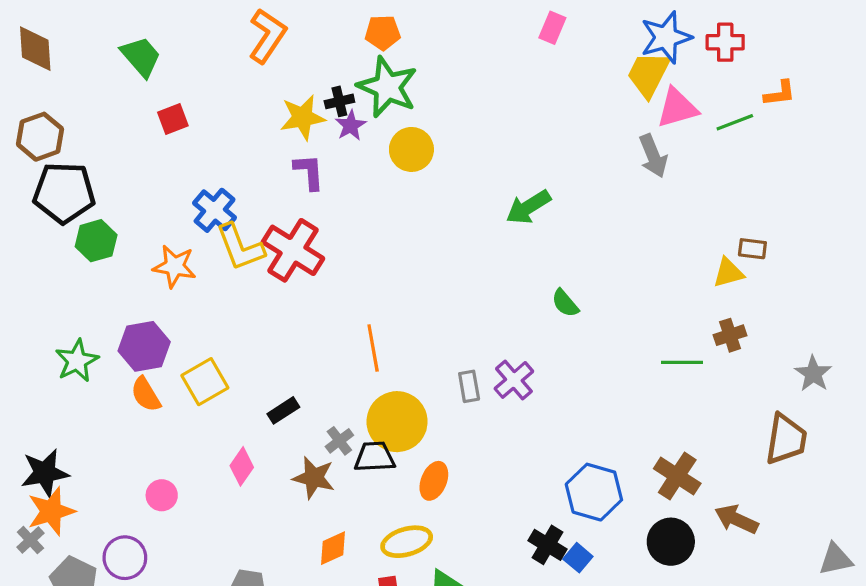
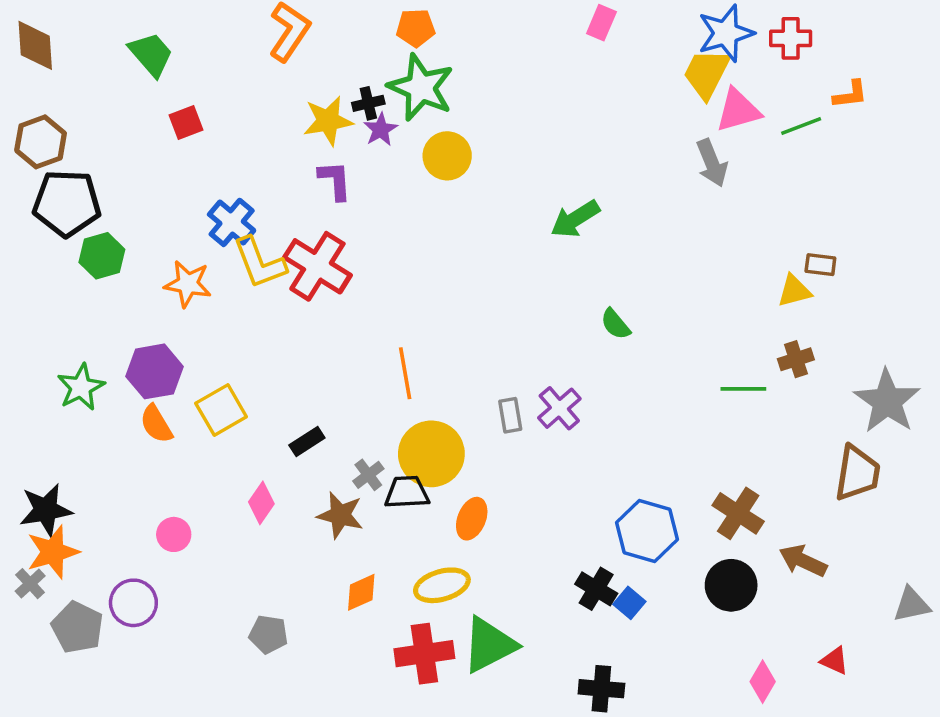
gray star: (813, 374) -> (887, 401), size x1.6

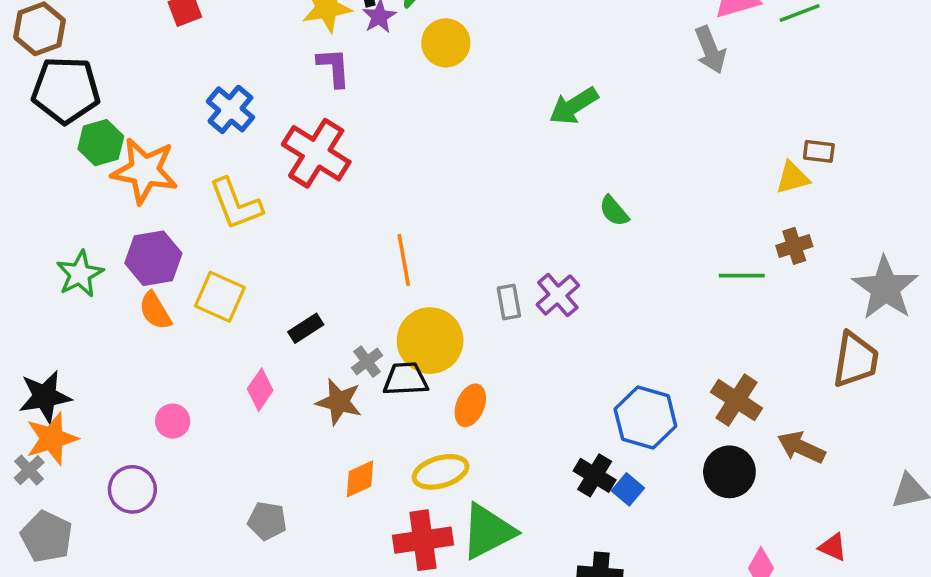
yellow L-shape: (260, 263) -> (236, 204), moved
orange star: (188, 284) -> (145, 171), moved, size x1.4
yellow square: (221, 410) -> (220, 297), turned -36
gray pentagon: (77, 627) -> (47, 537), moved

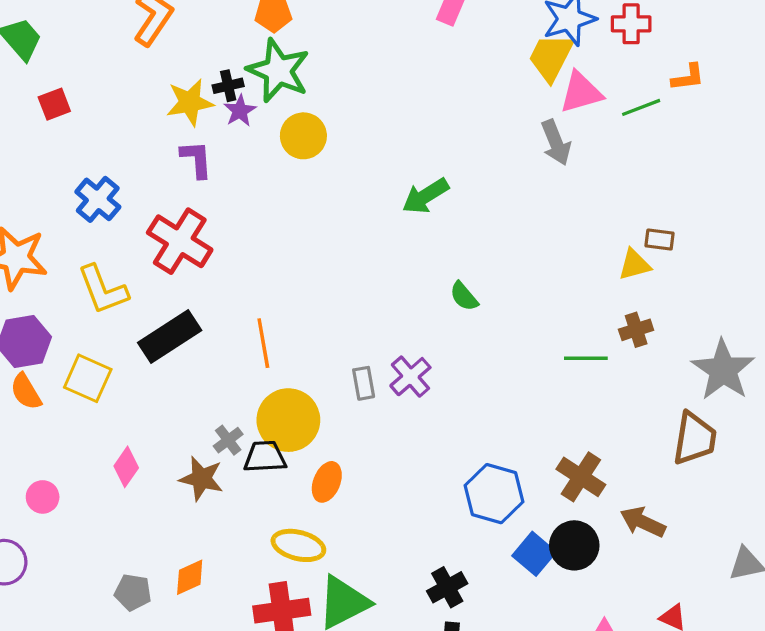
black rectangle: (306, 328) -> (170, 336), moved, size x1.8
yellow ellipse: (441, 472) -> (298, 545), turned 30
black cross: (595, 475) -> (447, 587), moved, turned 30
orange diamond: (360, 479) -> (190, 577), moved
blue square: (628, 489) -> (534, 554), moved, size x1.4

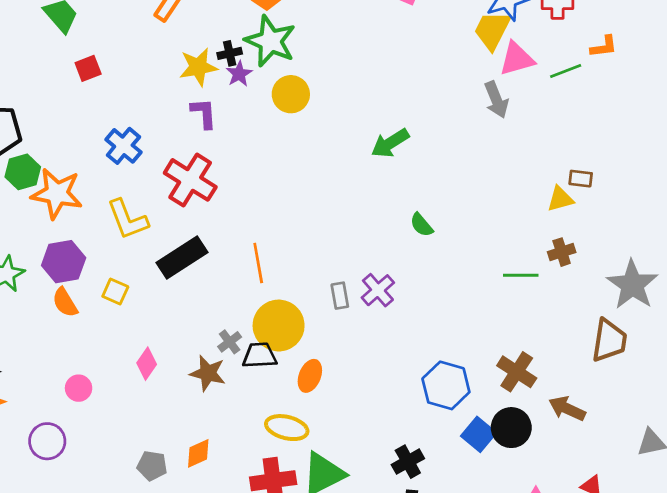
yellow square: (88, 378) -> (115, 292), size x0.7

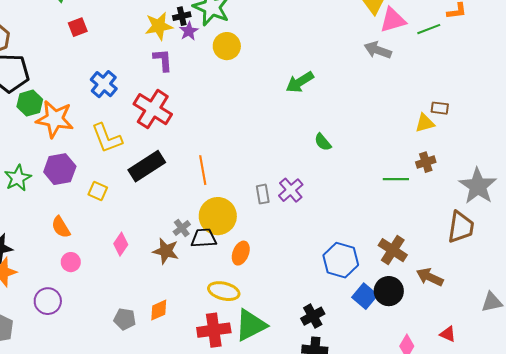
gray arrow: (496, 100) -> (378, 50), turned 132
orange semicircle: (65, 302) -> (61, 227), moved

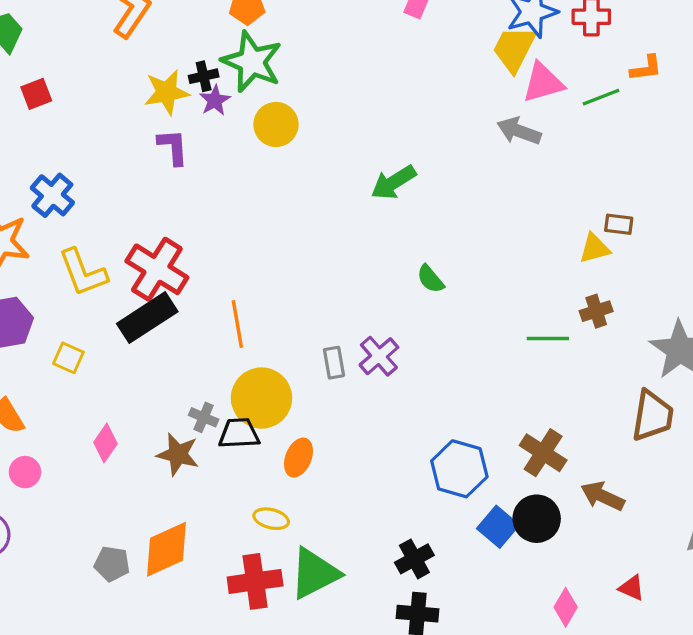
blue cross: (104, 84) -> (52, 195), moved
red cross: (153, 109) -> (157, 269), moved
gray cross: (182, 228) -> (204, 417), turned -30
yellow ellipse: (224, 291) -> (271, 519), size x0.7
orange diamond: (159, 310) -> (167, 549), size x1.6

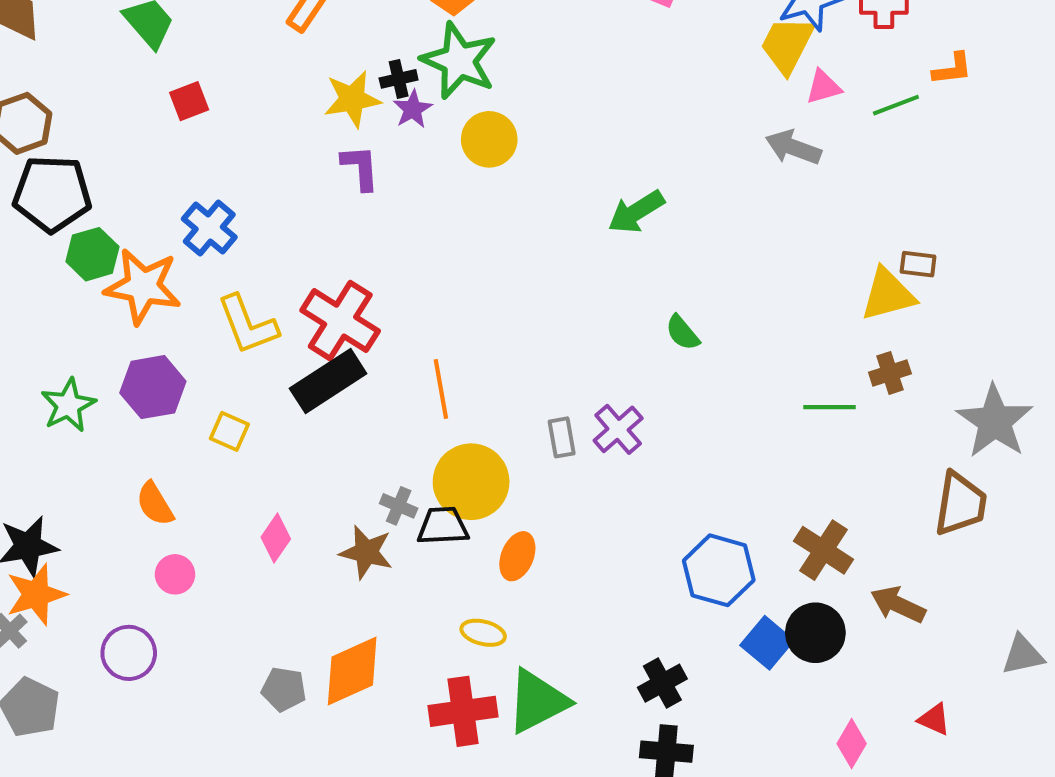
pink triangle: (543, 83) -> (823, 87), size x0.7
yellow triangle: (595, 248) -> (888, 294), size x1.4

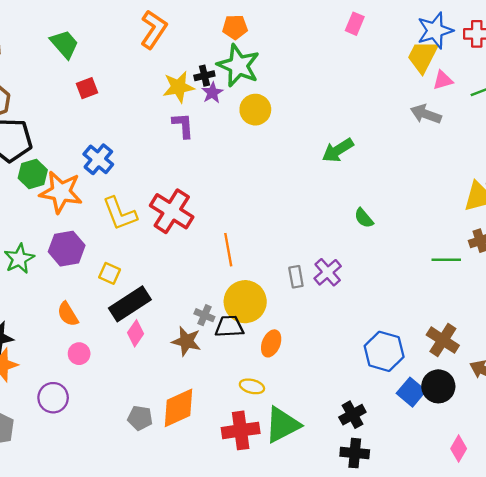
black rectangle: (328, 381) -> (130, 304), moved

